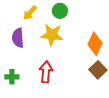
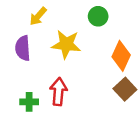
green circle: (60, 11) -> (98, 16), moved
green cross: (12, 77) -> (29, 102), moved

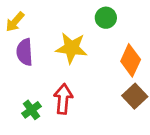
yellow arrow: (38, 16) -> (15, 22), moved
green cross: (29, 102) -> (31, 110), turned -36

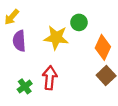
green circle: (106, 18) -> (79, 22), moved

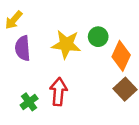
green circle: (79, 22) -> (98, 37), moved

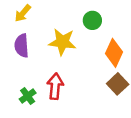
yellow arrow: (14, 20) -> (23, 13), moved
green circle: (98, 37) -> (92, 20), moved

